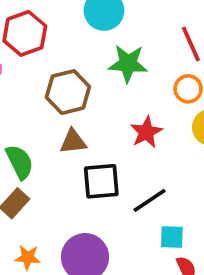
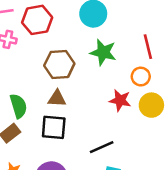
red star: (146, 132) -> (120, 100), moved, turned 30
black square: (101, 181) -> (54, 127), moved

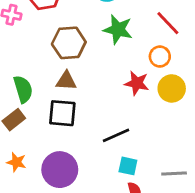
red line: (148, 47) -> (168, 23), turned -30

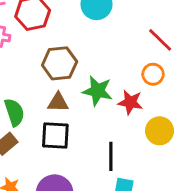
green star: (118, 29) -> (98, 91), moved
yellow circle: (172, 88) -> (160, 131), moved
black line: (116, 135) -> (111, 156), turned -64

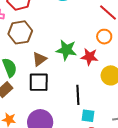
brown hexagon: (60, 63) -> (20, 32), moved
brown triangle: (58, 102) -> (39, 59), turned -35

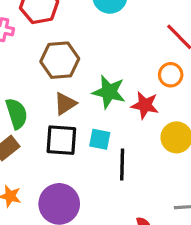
brown hexagon: (20, 32) -> (60, 60), moved
cyan square: (88, 116) -> (100, 139), moved

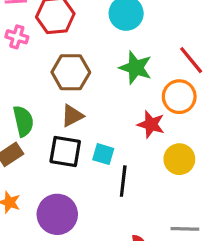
orange circle: (171, 75) -> (179, 97), size x1.4
green star: (109, 92) -> (136, 68), moved

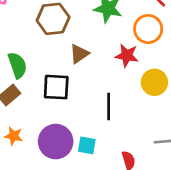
brown triangle: (72, 116) -> (79, 54), moved
cyan square: (103, 154) -> (87, 145), moved

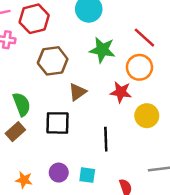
orange star: (14, 136) -> (24, 180), moved
purple circle: (56, 142) -> (59, 173), size x0.6

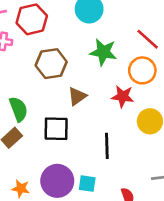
purple circle: (59, 173) -> (57, 181), size x1.6

